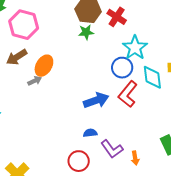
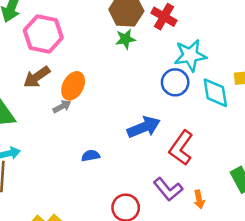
cyan star: (135, 48) -> (190, 55), turned 30
red L-shape: (128, 94) -> (181, 148), moved
blue semicircle: (90, 133) -> (91, 156), moved

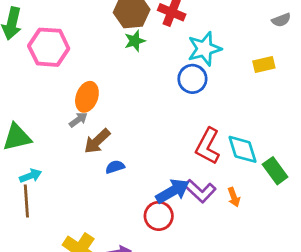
brown arrow: (37, 77) -> (97, 141), moved
cyan diamond: (215, 93) -> (243, 149), moved
blue arrow: (144, 127) -> (173, 191), moved

